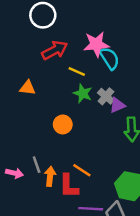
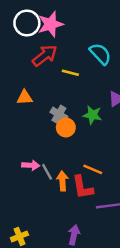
pink star: (96, 44) -> (50, 24), moved
green star: (83, 93) -> (92, 115), moved
gray cross: (106, 96) -> (59, 114), moved
pink arrow: (14, 173) -> (31, 165), moved

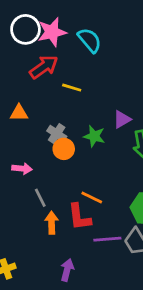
cyan semicircle: (100, 54) -> (90, 40), moved
pink arrow: (31, 165) -> (22, 169), moved
orange arrow: (62, 181) -> (52, 223), moved

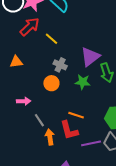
yellow line: (72, 88) -> (51, 39), turned 32
purple triangle: (122, 119) -> (90, 57), size x1.5
gray cross: (57, 134) -> (60, 65), moved
green star: (94, 136) -> (83, 82), moved

